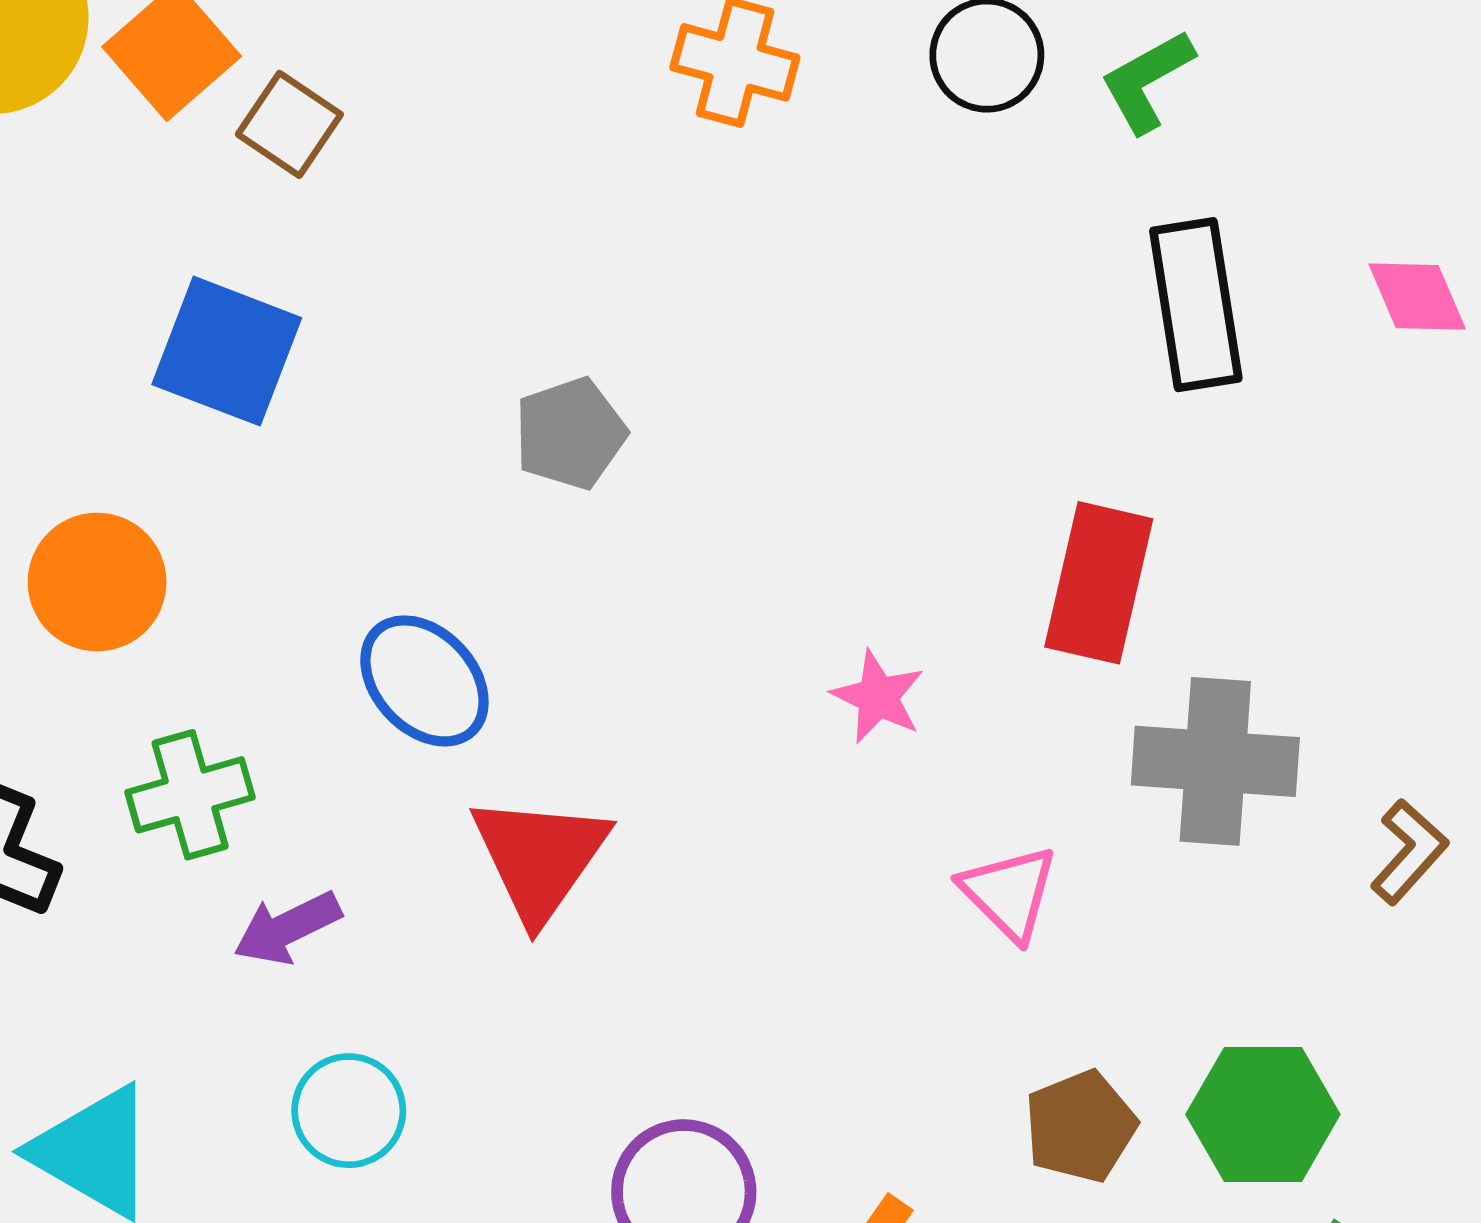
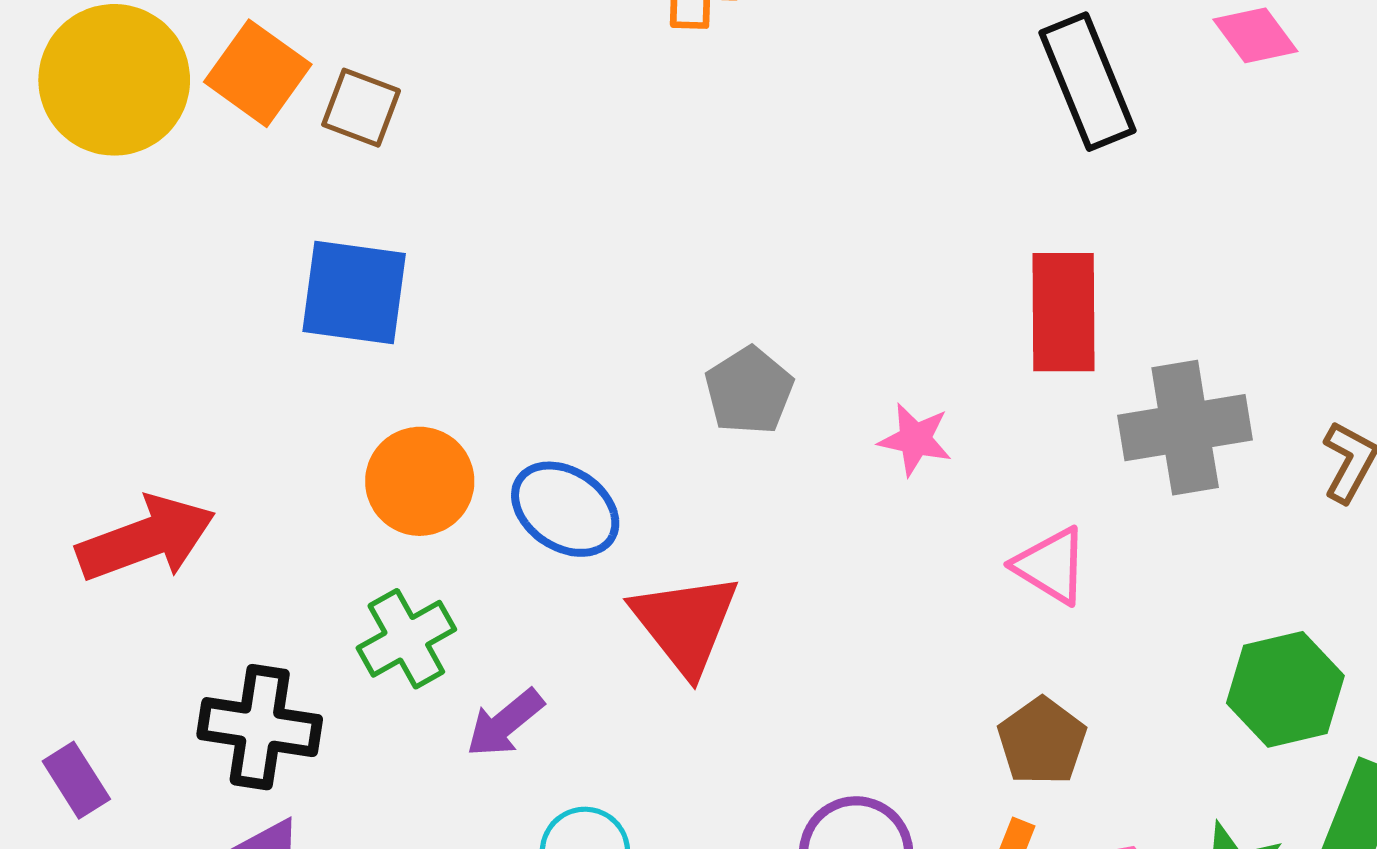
gray pentagon: (570, 433) -> (749, 391), moved
orange circle: (97, 582) -> (420, 481), moved
brown pentagon: (1080, 1126) -> (1042, 741), moved

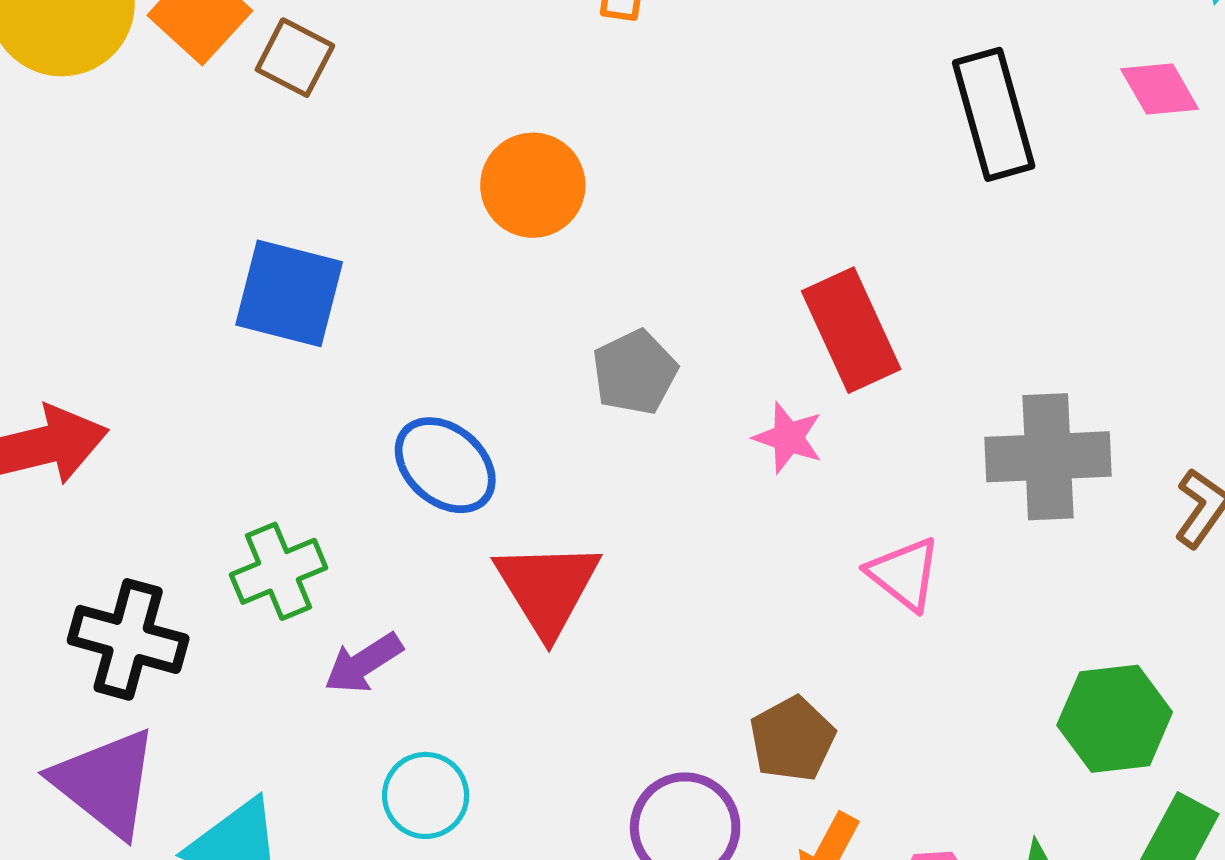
blue square: (354, 292) -> (289, 293), moved
red rectangle: (1064, 312) -> (851, 330), moved, turned -31
orange circle: (420, 481) -> (533, 185), moved
brown pentagon: (1042, 741) -> (792, 739), moved

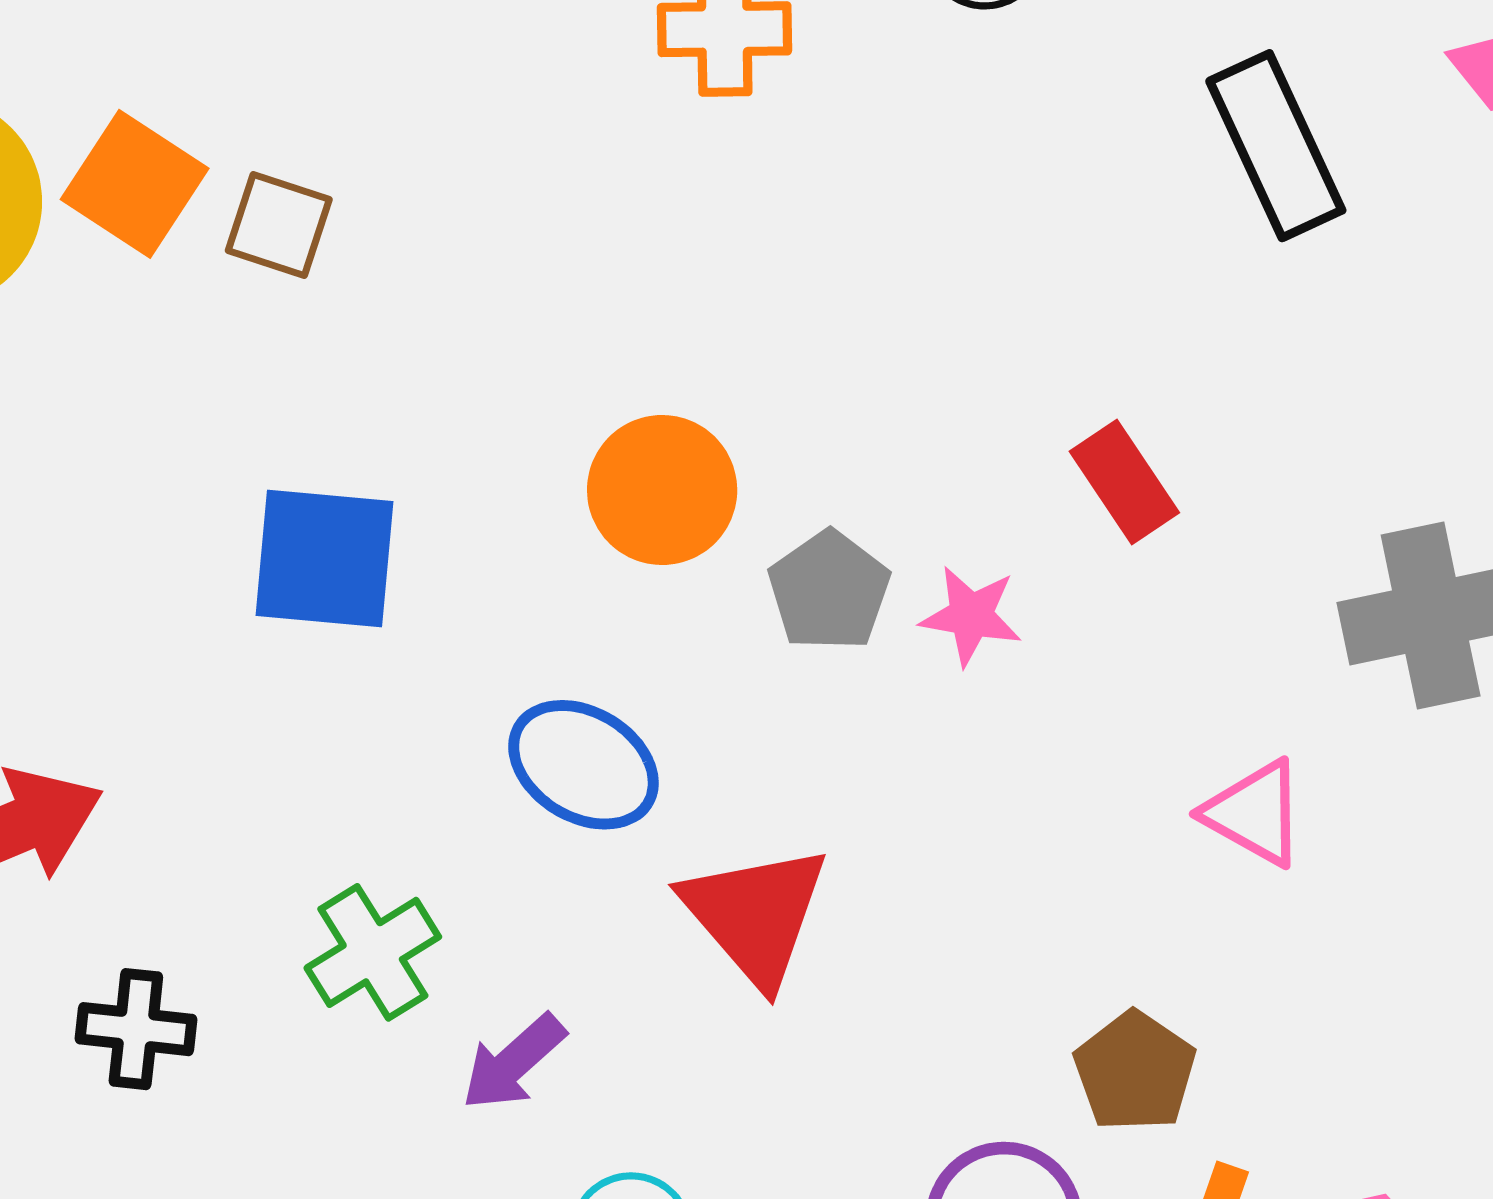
orange circle: (533, 185) -> (662, 490), moved
red rectangle: (851, 330) -> (1124, 482), size x0.7
pink star: (788, 438) -> (971, 616), moved
black cross: (128, 639) -> (136, 1029), moved, size x0.7

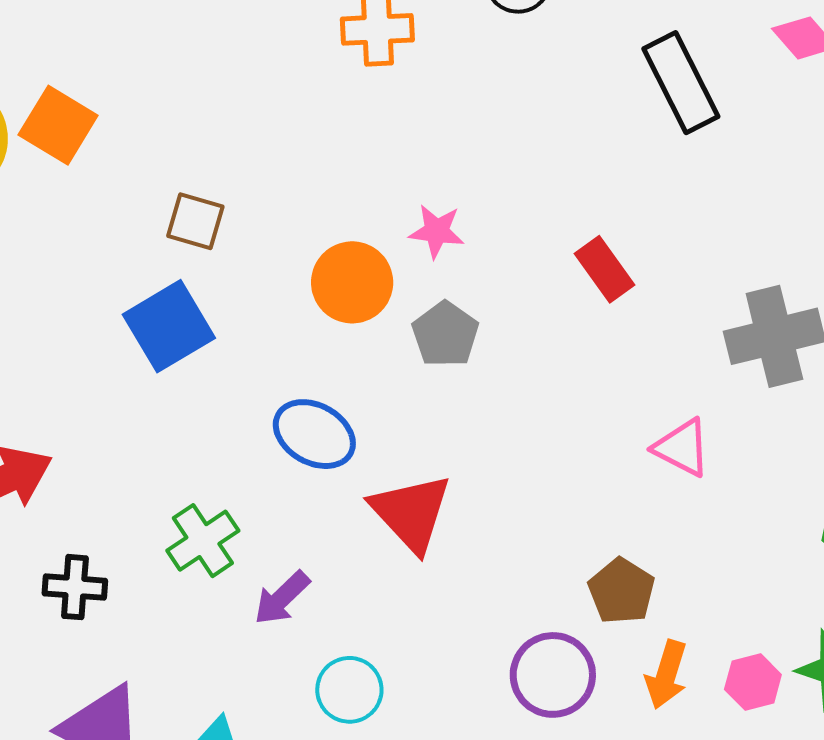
brown square: (279, 225) -> (195, 221), moved
blue square: (324, 558) -> (169, 326), turned -34
pink star: (971, 616) -> (437, 231), moved

